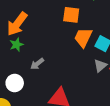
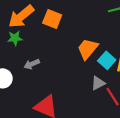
orange square: (71, 15) -> (52, 19), moved

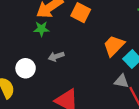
gray triangle: (98, 83) -> (121, 81), turned 32

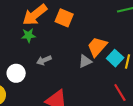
gray triangle: (121, 81) -> (85, 61), moved, turned -32

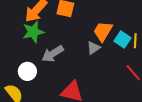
green star: (28, 35) -> (33, 32), size x1.5
gray arrow: (44, 60) -> (53, 54), size x1.5

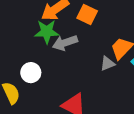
gray arrow: (53, 54) -> (65, 43), moved

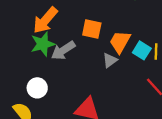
orange square: (87, 15) -> (92, 29), moved

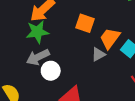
gray arrow: (63, 50) -> (38, 57), moved
white circle: (37, 88) -> (51, 71), moved

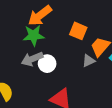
white circle: (51, 71) -> (47, 64), moved

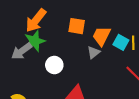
gray arrow: (32, 59) -> (22, 51), moved

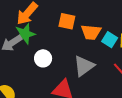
orange trapezoid: (102, 36) -> (91, 32), turned -115
gray triangle: (94, 52) -> (84, 66), moved, size x1.6

